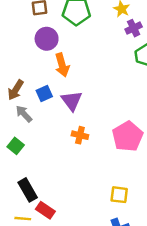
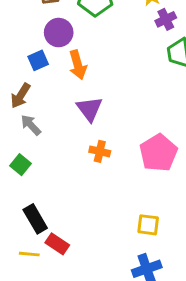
blue square: (44, 94) -> (38, 60), moved

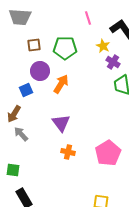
purple cross: (166, 19) -> (113, 62), turned -32
orange arrow: (78, 65) -> (61, 84), moved, turned -132
green square: (21, 165) -> (13, 170), moved, turned -32

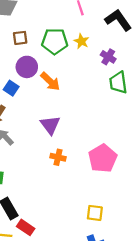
yellow star: (103, 46) -> (81, 41), moved
orange arrow: (61, 84) -> (50, 81), turned 102
blue square: (26, 90) -> (11, 88), turned -32

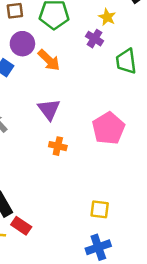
yellow star: (81, 41) -> (107, 17), moved
purple cross: (108, 57) -> (95, 39), moved
pink pentagon: (103, 158) -> (108, 128), moved

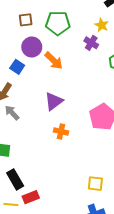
purple triangle: (49, 109) -> (54, 101), turned 30
red rectangle: (21, 226) -> (31, 197), turned -56

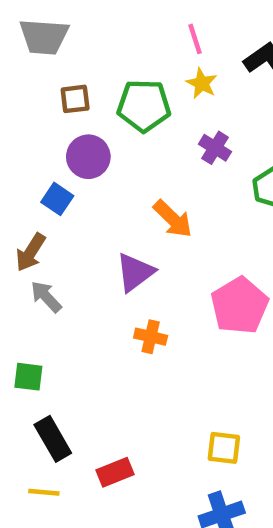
yellow star: (102, 25) -> (202, 83), moved
orange arrow: (54, 61) -> (173, 219), moved
red rectangle: (31, 197) -> (115, 472), moved

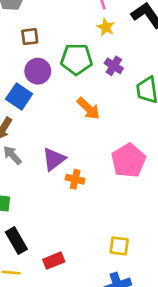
green pentagon: (144, 106) -> (76, 59), moved
blue square: (57, 199) -> (19, 97), size x1.4
purple triangle: (135, 272) -> (54, 159), moved

